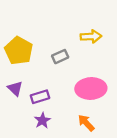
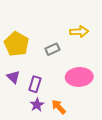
purple rectangle: (40, 97) -> (35, 84), turned -56
orange arrow: (86, 123) -> (59, 107), moved

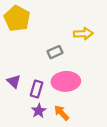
yellow pentagon: (16, 44) -> (17, 18), moved
pink ellipse: (79, 77) -> (66, 81), moved

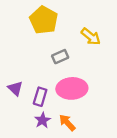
yellow pentagon: (17, 18) -> (44, 20), moved
yellow arrow: (83, 34) -> (91, 37), turned 42

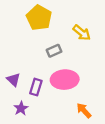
purple star: (42, 120) -> (21, 108), moved
orange arrow: (67, 123) -> (84, 110), moved

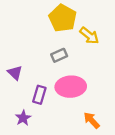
yellow pentagon: (39, 18) -> (63, 18), moved
purple triangle: (13, 80) -> (15, 73), moved

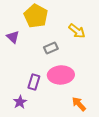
yellow pentagon: (63, 18) -> (36, 16), moved
purple triangle: (15, 73) -> (13, 37), moved

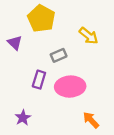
purple rectangle: (34, 82) -> (39, 80), moved

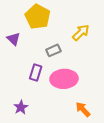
yellow arrow: (89, 36) -> (81, 33), turned -84

